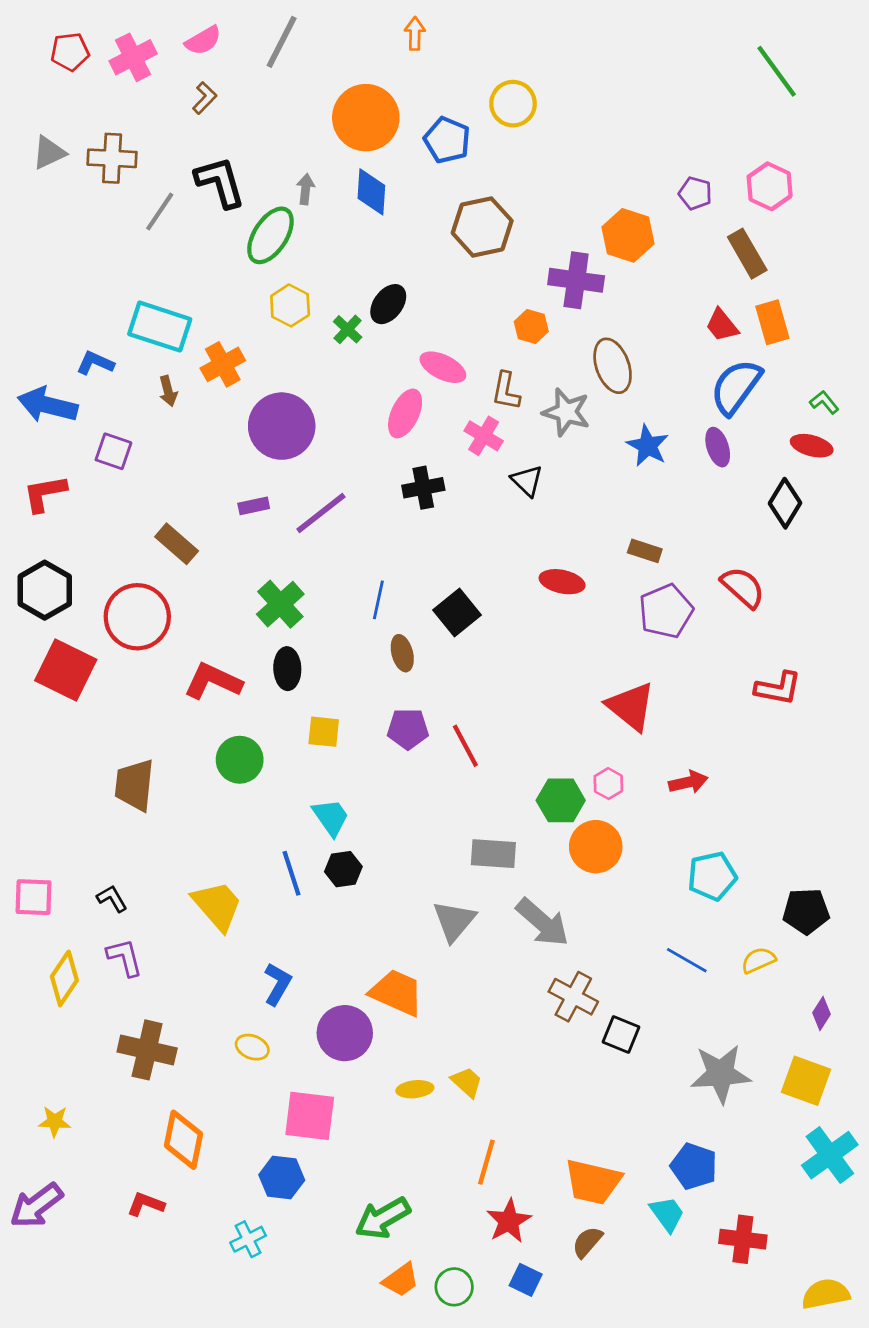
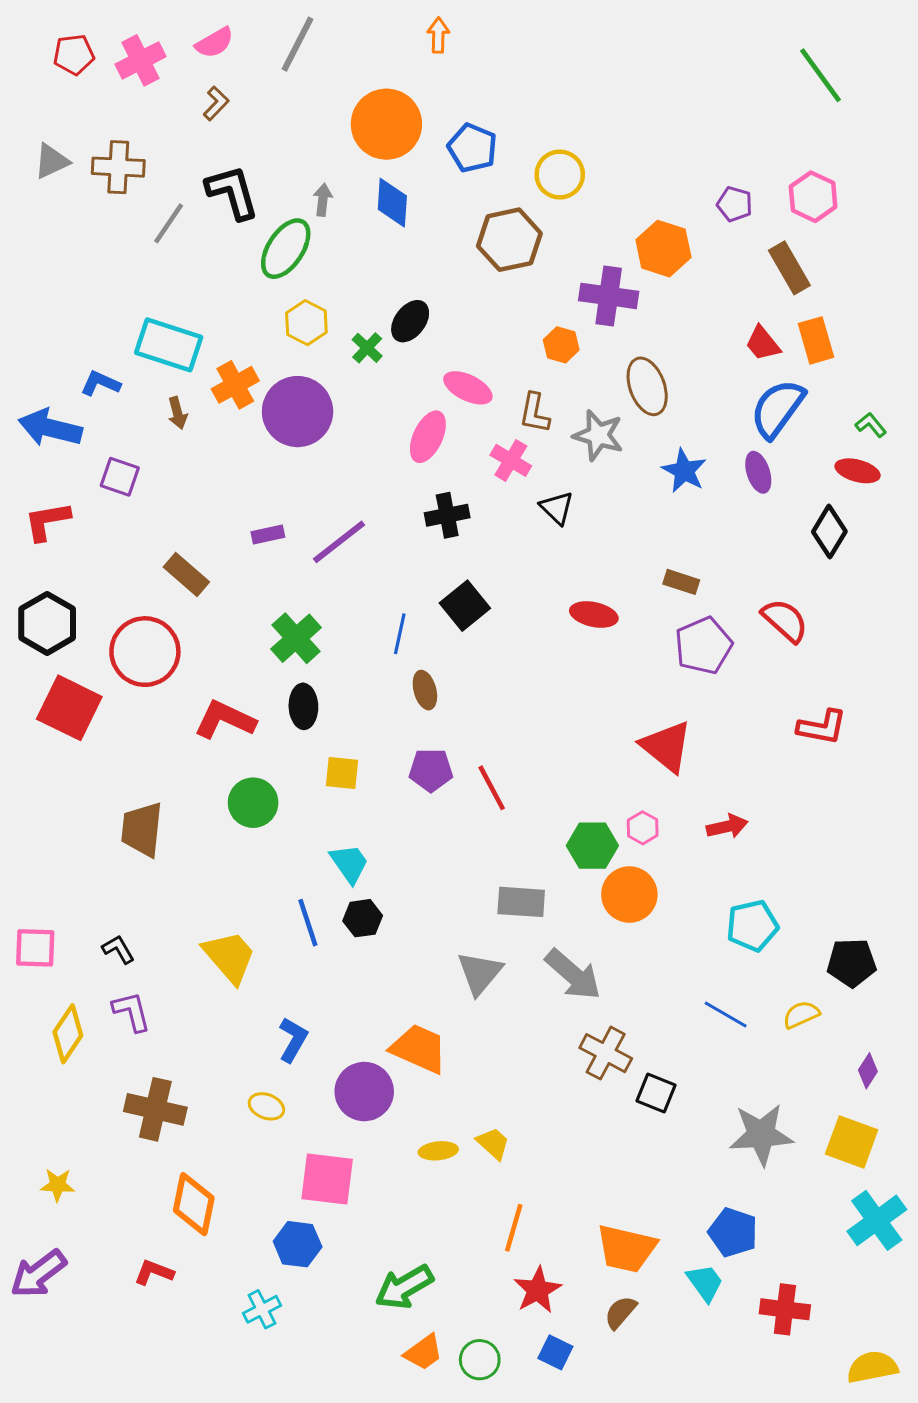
yellow circle: (513, 104) -> (560, 175), moved
purple circle: (282, 426) -> (298, 412), moved
black square: (457, 613) -> (465, 606), moved

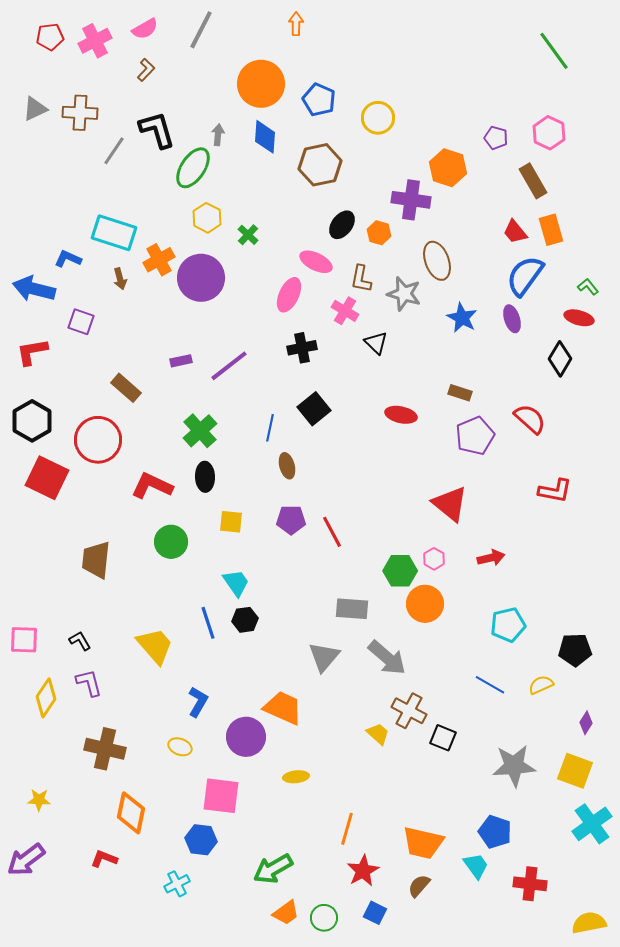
brown hexagon: (509, 240) -> (320, 165), moved
black ellipse: (410, 321) -> (342, 225), moved
yellow trapezoid: (493, 1143) -> (378, 734), moved

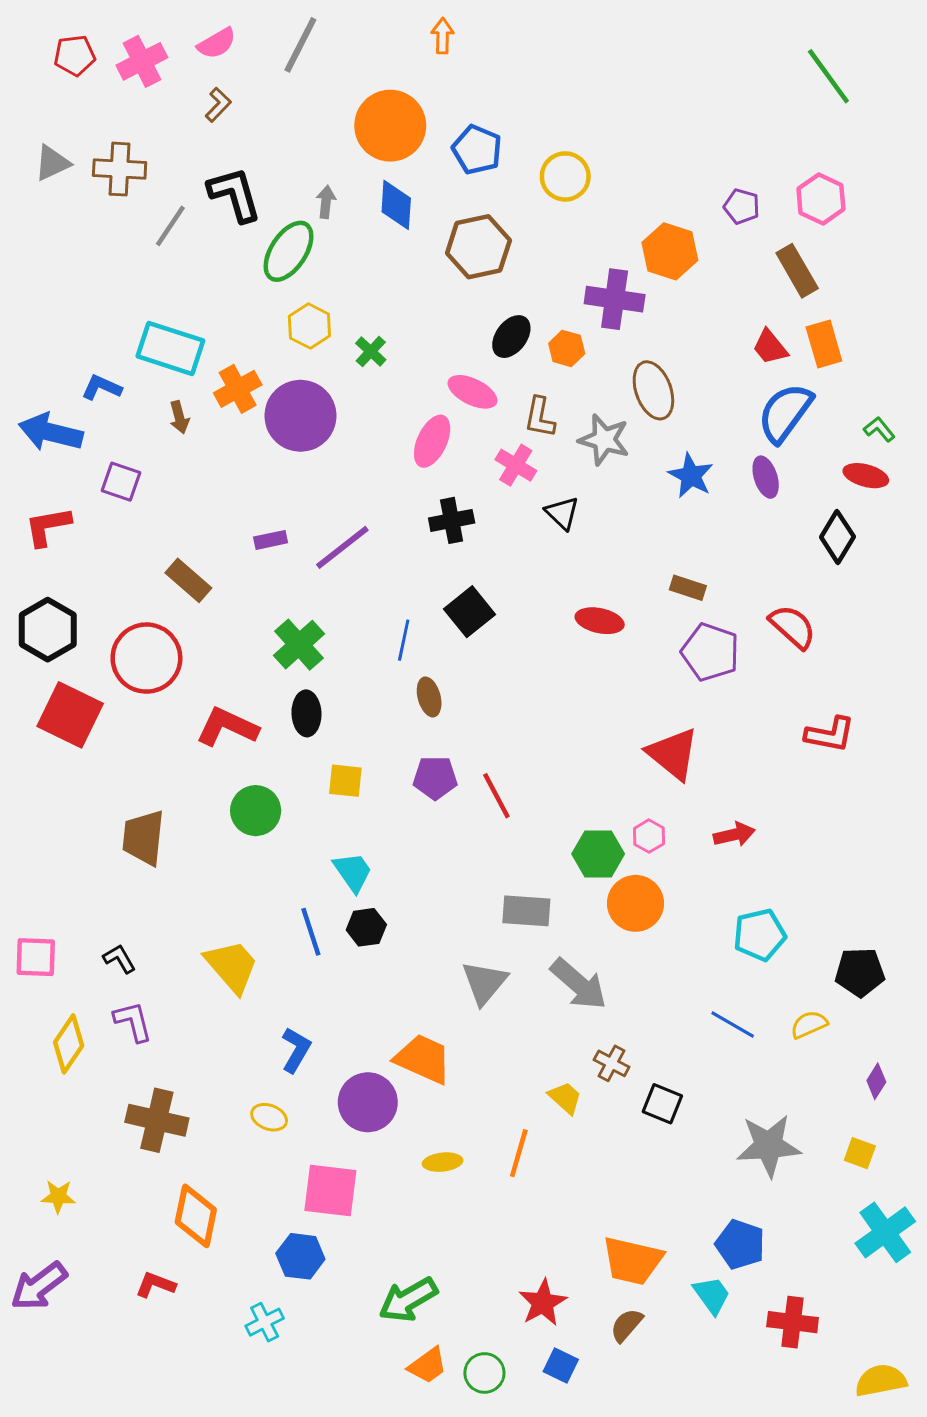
purple pentagon: (475, 436) -> (710, 652), turned -30
brown cross: (409, 711) -> (612, 1063), size x0.7
yellow square: (575, 771) -> (860, 1153), size x0.6
orange line: (347, 829) -> (519, 1153), moved

